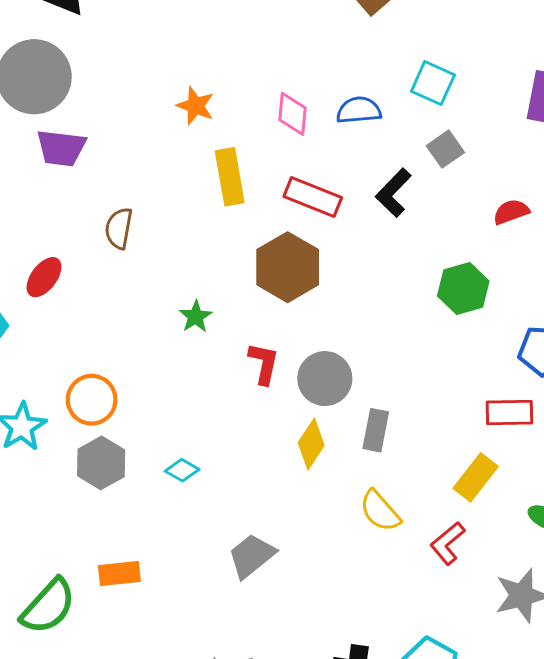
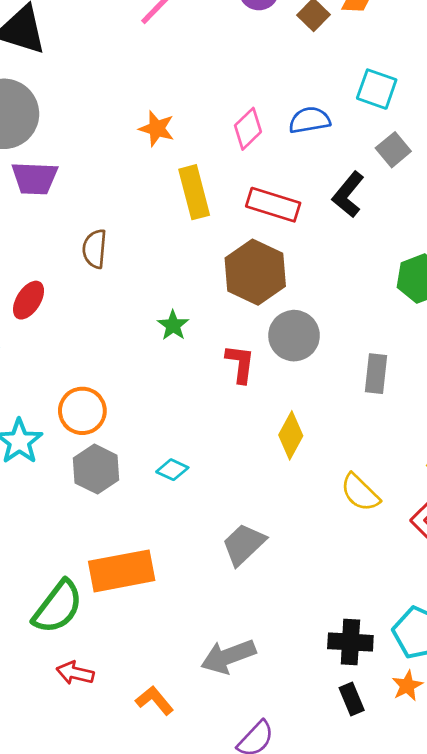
pink diamond: (292, 114) -> (248, 129), turned 45
gray circle: (325, 379) -> (294, 336), moved
gray rectangle: (376, 430) -> (376, 374), moved
orange rectangle: (119, 573) -> (122, 571), size x1.6

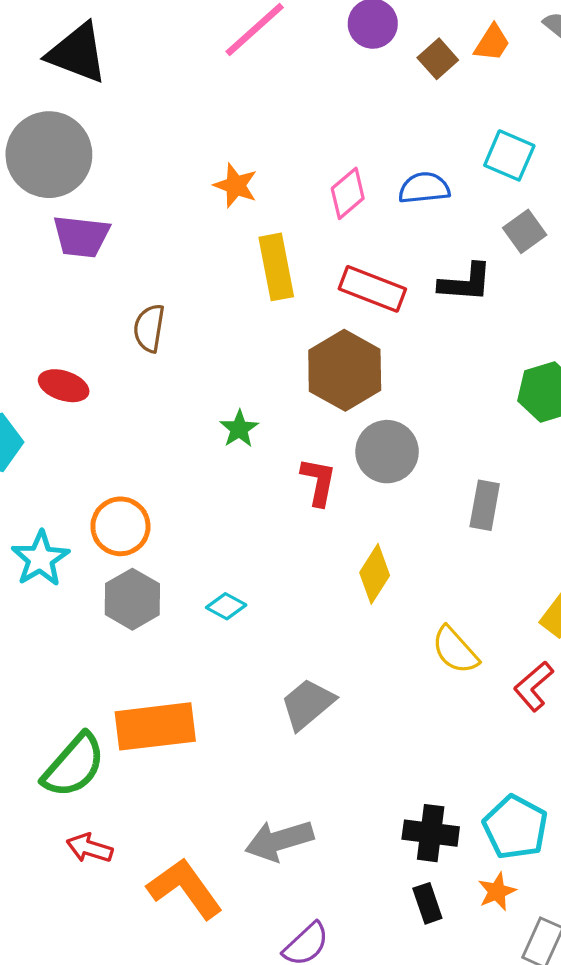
black L-shape: (348, 195) -> (465, 283), turned -129
red ellipse: (29, 300) -> (64, 386), turned 72
orange L-shape: (154, 700) -> (185, 888), size x1.6

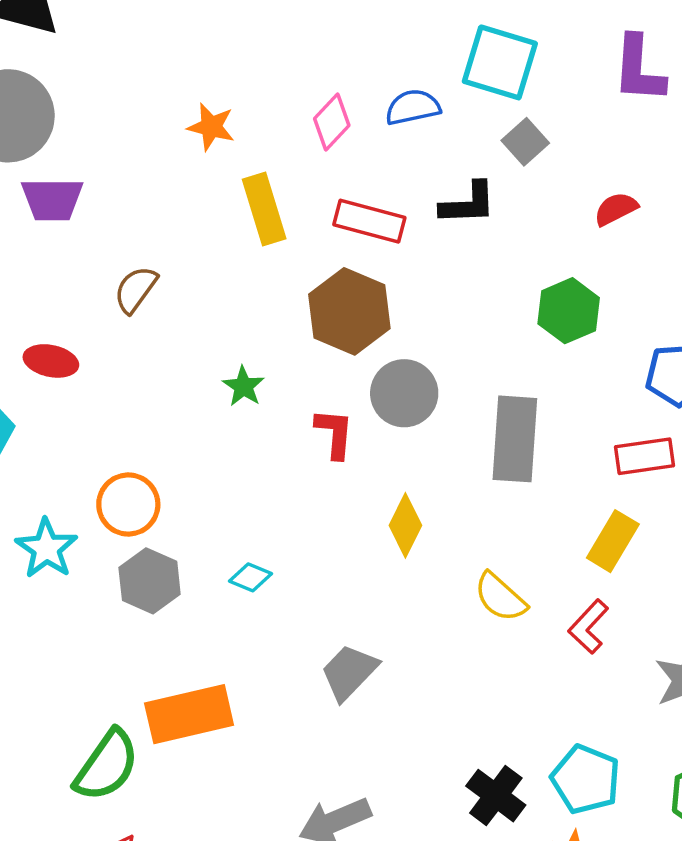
cyan square: (509, 155) -> (500, 62), size x1.4
brown semicircle: (149, 328) -> (136, 289), turned 33
gray rectangle: (485, 505) -> (515, 439), size x1.6
black cross: (431, 833) -> (496, 796), turned 36

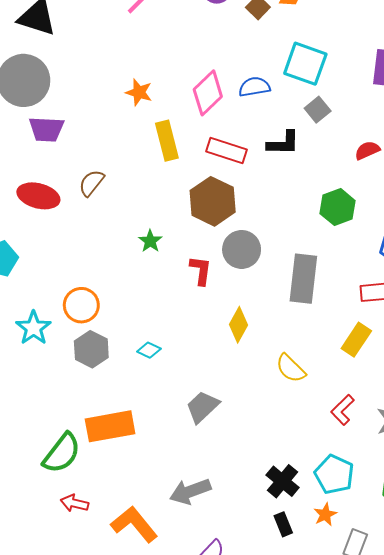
pink diamond: (332, 122) -> (208, 93), size x1.4
red ellipse: (51, 361) -> (38, 196), moved, size x1.4
red L-shape: (588, 627) -> (342, 410), moved

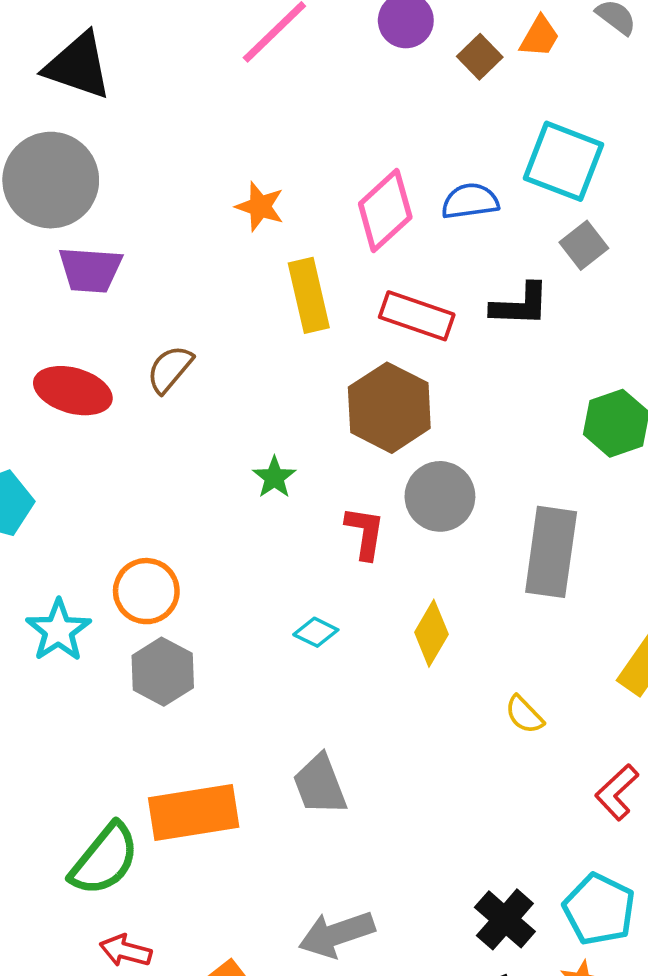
cyan diamond: (149, 350) -> (316, 632), moved
yellow semicircle: (291, 368) -> (524, 715), size x0.7
gray trapezoid: (202, 407) -> (320, 785), moved, turned -69

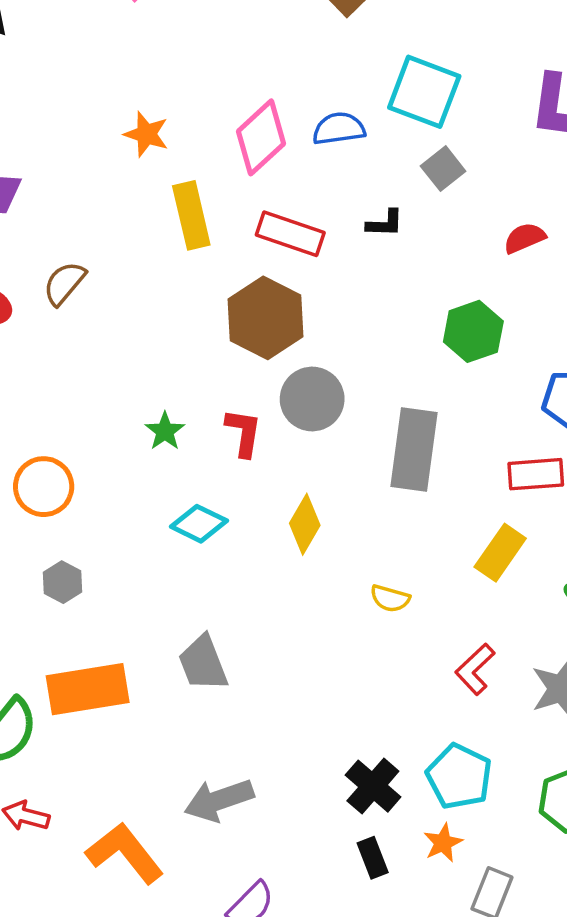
black L-shape: (520, 305) -> (385, 223), size x0.7
green star: (274, 477) -> (165, 431), moved
cyan diamond: (316, 632) -> (199, 524), size x1.4
gray hexagon: (163, 672) -> (63, 582), moved, size x0.7
yellow semicircle: (524, 715) -> (390, 598), turned -30

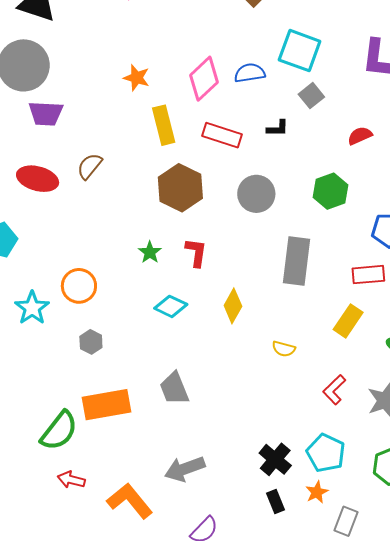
brown hexagon: (265, 318) -> (180, 188), moved
gray circle: (312, 399) -> (256, 194), moved

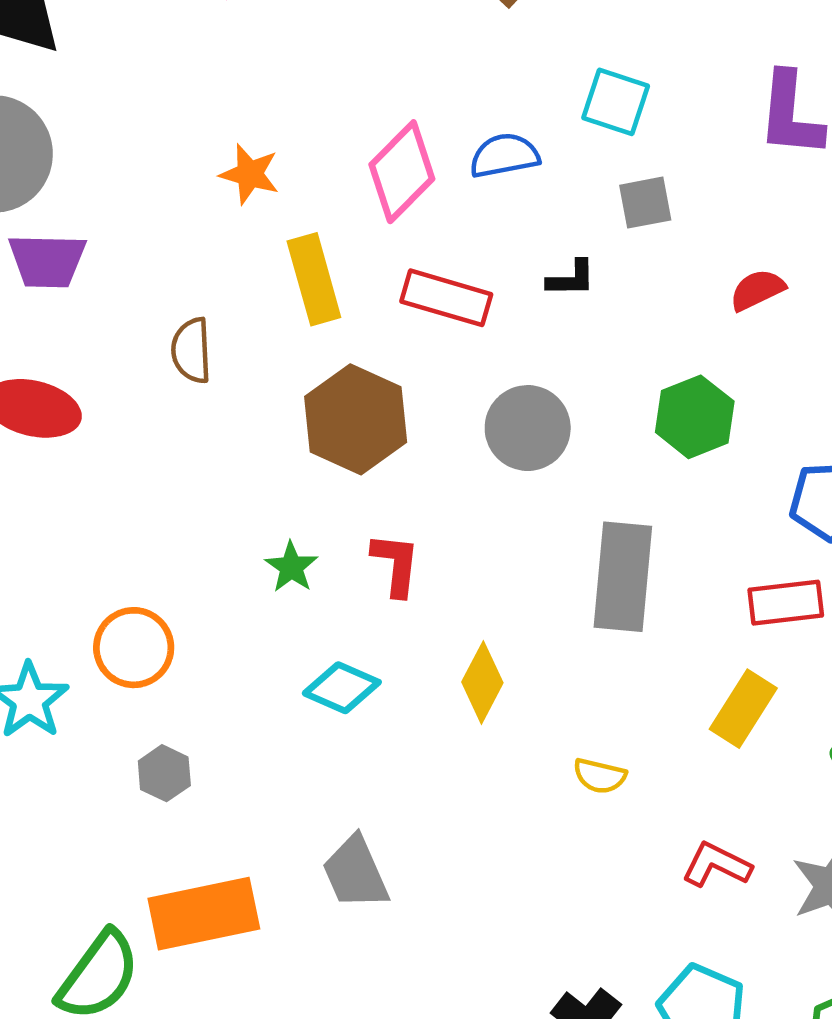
cyan square: (300, 51) -> (616, 102), size x0.7
gray square: (311, 96) -> (645, 203), turned 30
brown semicircle: (90, 166) -> (191, 350), moved, turned -40
red L-shape: (334, 390) -> (717, 865), turned 72

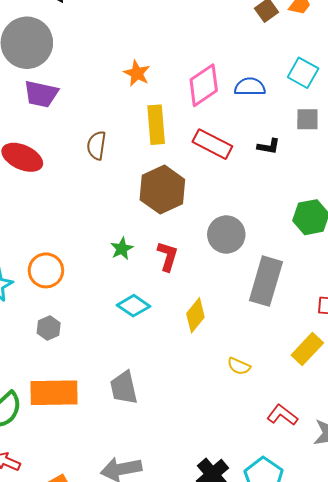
gray circle: (528, 428) -> (226, 234), moved

